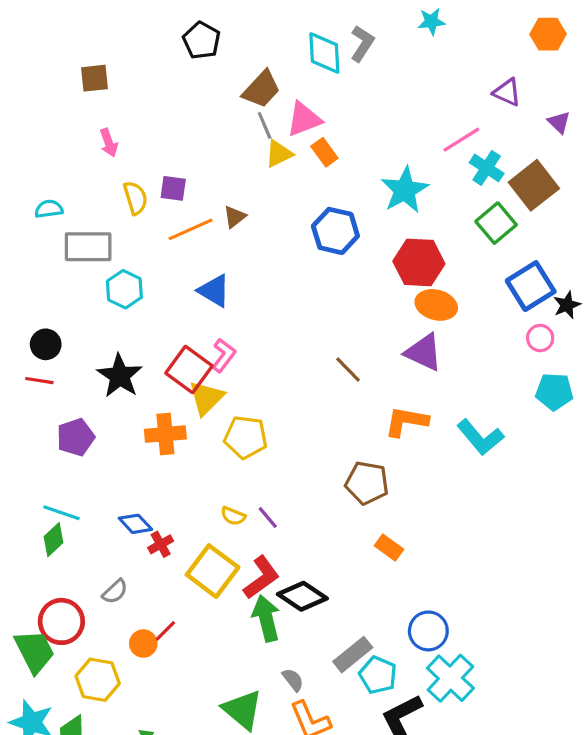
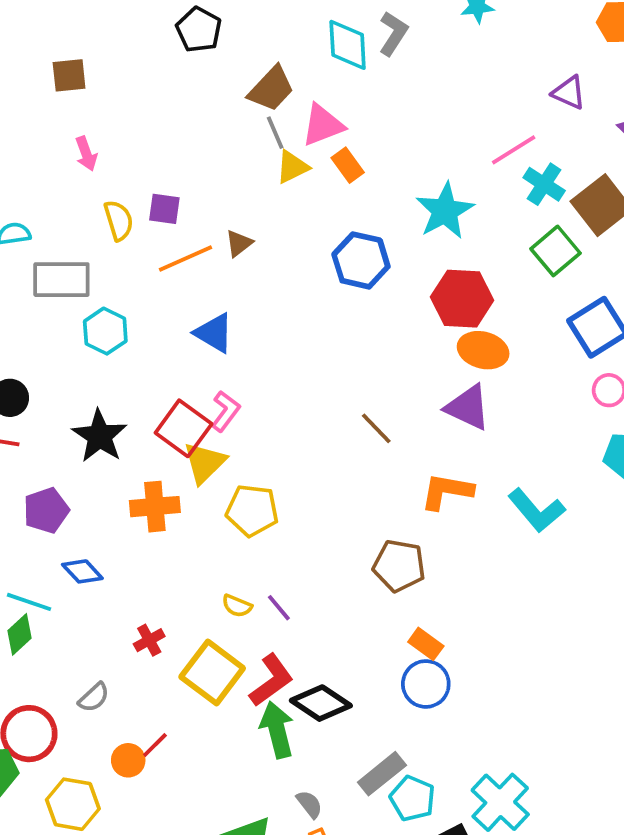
blue diamond: (135, 524) -> (82, 571), moved
blue circle: (428, 631) -> (426, 684), moved

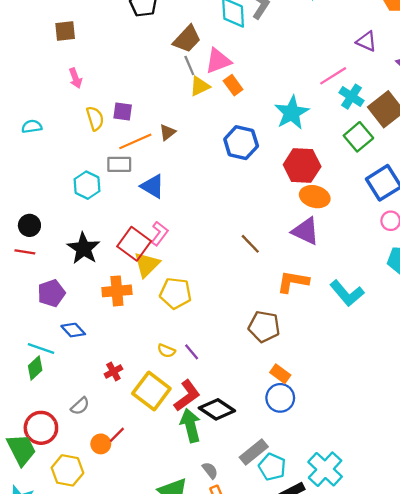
gray rectangle: (61, 280) -> (119, 164), moved, size x0.7

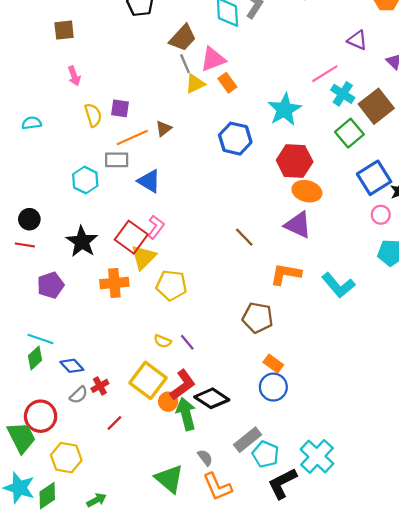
blue diamond: (73, 330) -> (72, 366), moved
red cross: (113, 371) -> (100, 386), moved
orange circle: (101, 444) -> (168, 402), moved

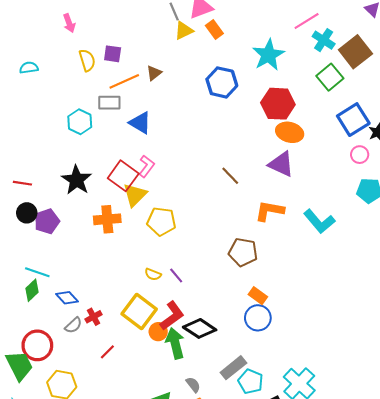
black circle: (29, 219) -> (27, 213), moved

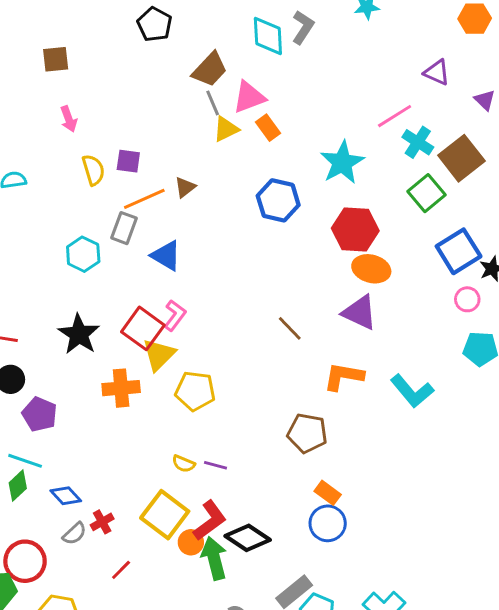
gray rectangle: (109, 103) -> (124, 228), turned -70
purple pentagon: (47, 221) -> (40, 414), moved, turned -30
purple line: (176, 275) -> (216, 465), turned -35

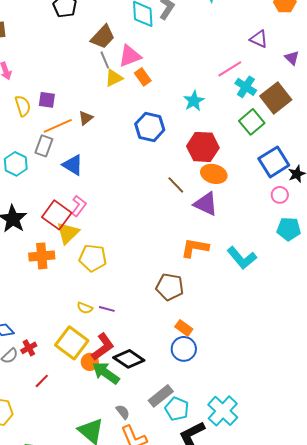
cyan star: (342, 163) -> (194, 101), size x0.7
brown line: (290, 328) -> (176, 185), moved
green arrow: (214, 558) -> (106, 373), turned -40

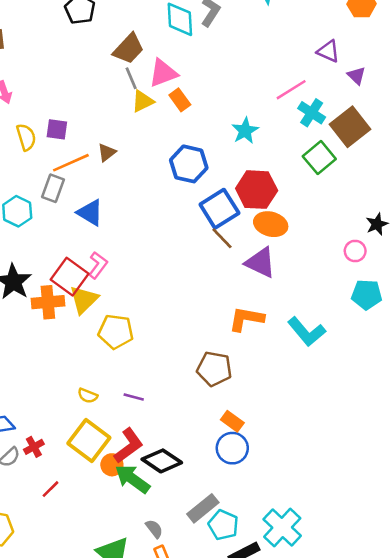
purple triangle: (292, 58) -> (356, 76), moved
blue square: (274, 162) -> (219, 209), moved
orange cross: (42, 256) -> (48, 302), moved
yellow semicircle: (85, 308) -> (88, 396), moved

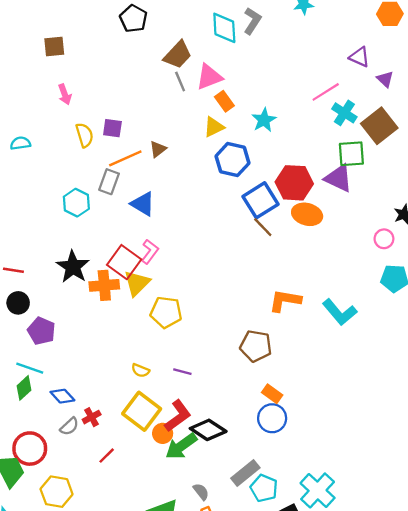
yellow triangle: (143, 101) -> (214, 127), moved
cyan star: (245, 131) -> (264, 120), moved
green square: (319, 158) -> (351, 154), turned 36
purple triangle: (260, 263) -> (339, 178), moved
green arrow: (132, 479) -> (181, 446), turned -72

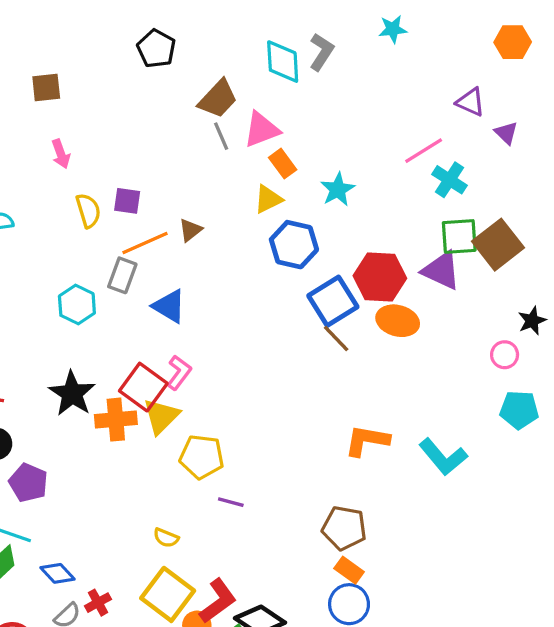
brown square: (379, 126) -> (498, 245), moved
brown pentagon: (256, 346) -> (344, 528), moved
purple line: (182, 372) -> (231, 502), moved

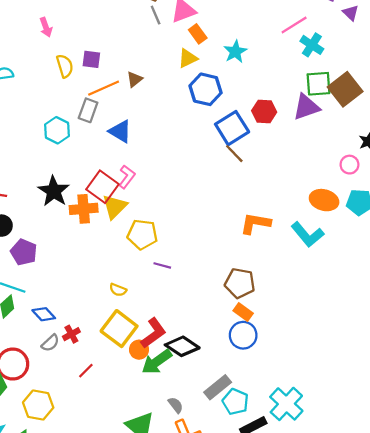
purple triangle: (441, 270) -> (306, 107), turned -44
red hexagon: (380, 277) -> (264, 111), size x0.7
orange ellipse: (398, 321) -> (324, 200), moved

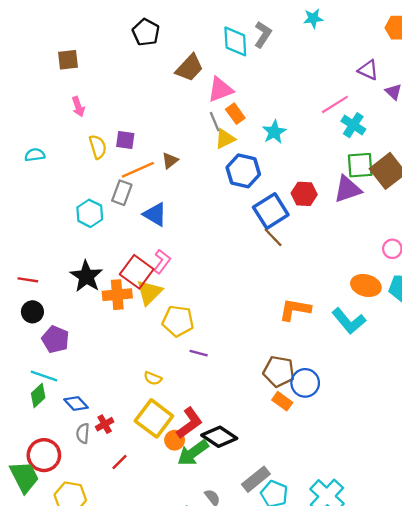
gray line: (156, 15) -> (215, 122), moved
blue circle: (243, 335) -> (305, 383), moved
gray semicircle: (50, 343) -> (83, 433), turned 138

